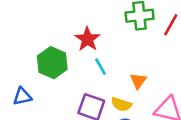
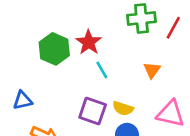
green hexagon: (52, 63) -> (54, 49), moved
orange triangle: (138, 81) -> (152, 70), moved

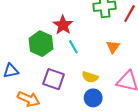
green hexagon: (54, 49) -> (41, 44), moved
purple square: (93, 111) -> (54, 79), moved

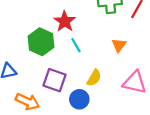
yellow semicircle: (90, 77) -> (94, 78), turned -77
blue circle: (93, 98) -> (79, 99), moved

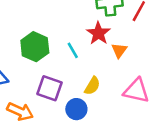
red star: (65, 21) -> (98, 33), moved

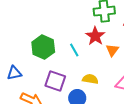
yellow semicircle: (92, 86) -> (90, 79), turned -112

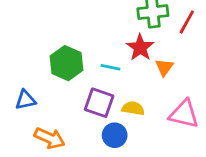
cyan line: (74, 50) -> (110, 67), turned -48
purple square: (55, 81) -> (99, 103), moved

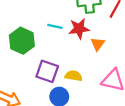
red star: (140, 47) -> (79, 29), turned 30
cyan line: (110, 67) -> (55, 26), moved

